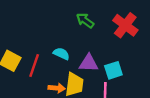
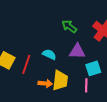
purple triangle: (89, 63) -> (77, 51), moved

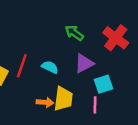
purple triangle: (77, 51) -> (84, 63), turned -30
red line: (26, 64) -> (22, 66), moved

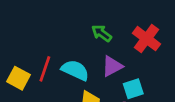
cyan semicircle: (50, 67) -> (75, 70), size x1.5

